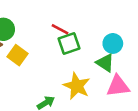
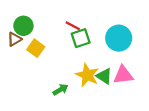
cyan circle: (113, 43) -> (119, 38), size x1.5
green triangle: (105, 63) -> (104, 76), moved

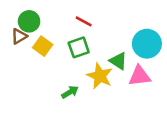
green square: (81, 38) -> (79, 47), moved
cyan circle: (119, 38) -> (147, 44), moved
green triangle: (104, 76) -> (118, 61), moved

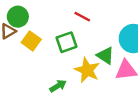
red line: (84, 21) -> (82, 17), moved

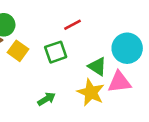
red line: (82, 17) -> (73, 25), turned -56
yellow star: (87, 70) -> (91, 92), moved

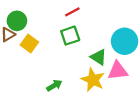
red line: (73, 25) -> (72, 12), moved
green square: (56, 52) -> (70, 36), moved

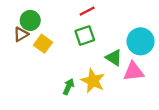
yellow star: (93, 80) -> (93, 81), moved
green arrow: (54, 85) -> (69, 87), turned -35

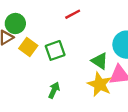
green square: (85, 36) -> (55, 50), moved
yellow star: (93, 81) -> (100, 84), moved

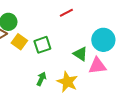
red line: (73, 14) -> (66, 13), moved
yellow star: (100, 84) -> (67, 82), moved

